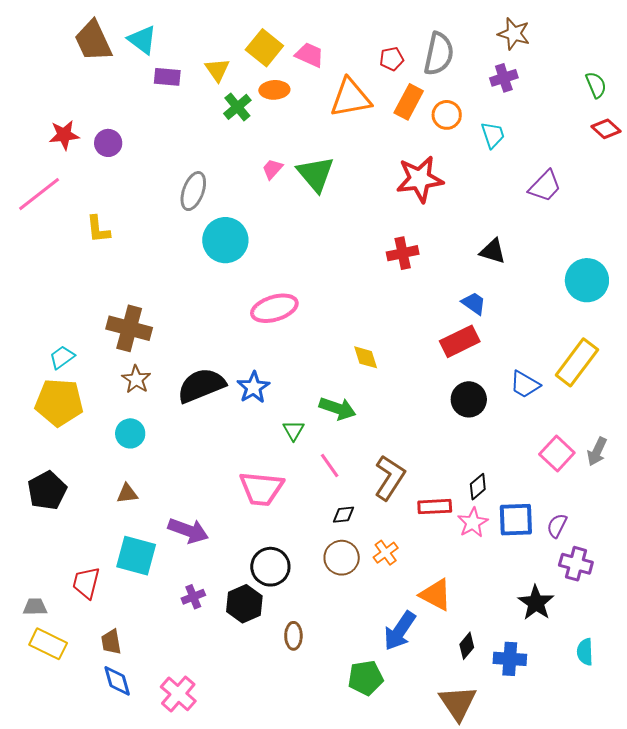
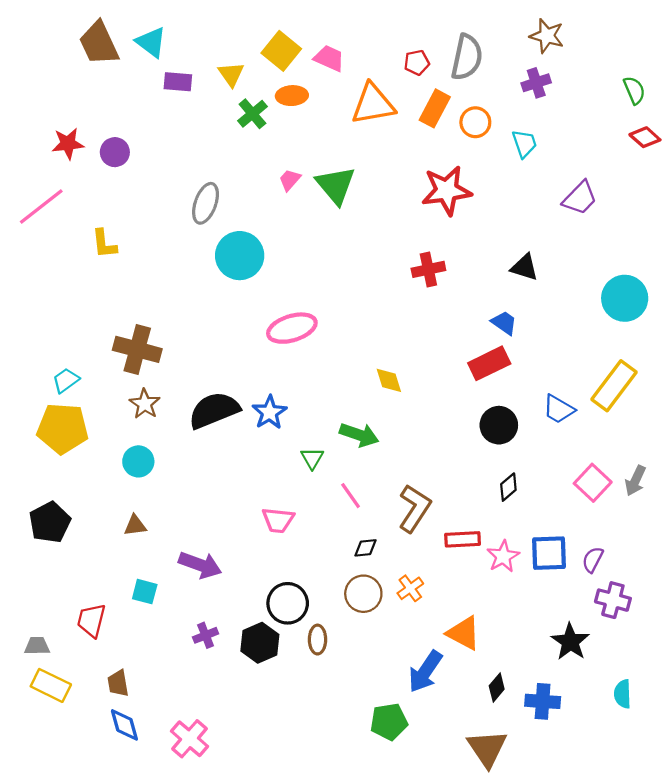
black diamond: (478, 487) -> (508, 487), moved
pink trapezoid: (261, 489) -> (278, 520), size x0.7
cyan square: (136, 556) -> (145, 592), size x0.6
brown ellipse: (293, 636) -> (318, 640), moved

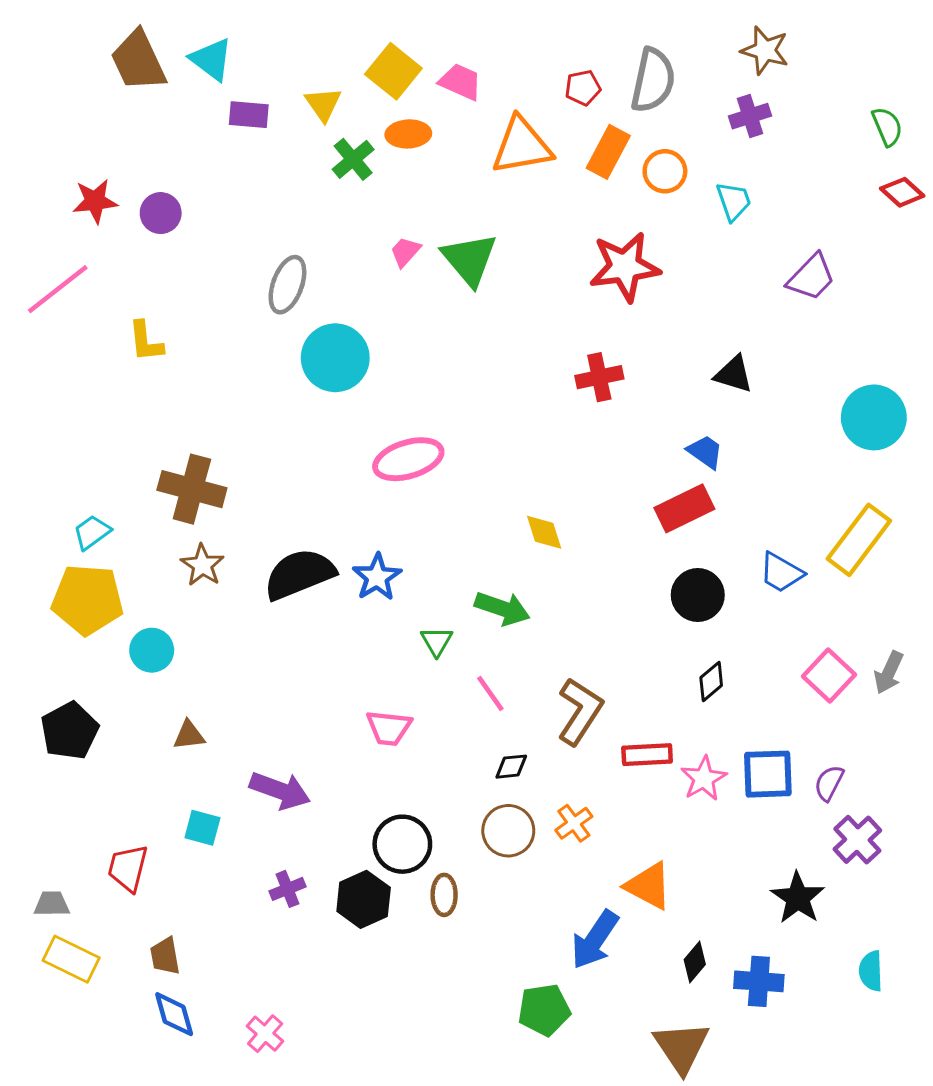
cyan circle: (138, 461) -> (152, 650), moved
purple cross: (613, 600) -> (857, 840), turned 32
pink cross: (190, 739) -> (265, 1034), size x0.7

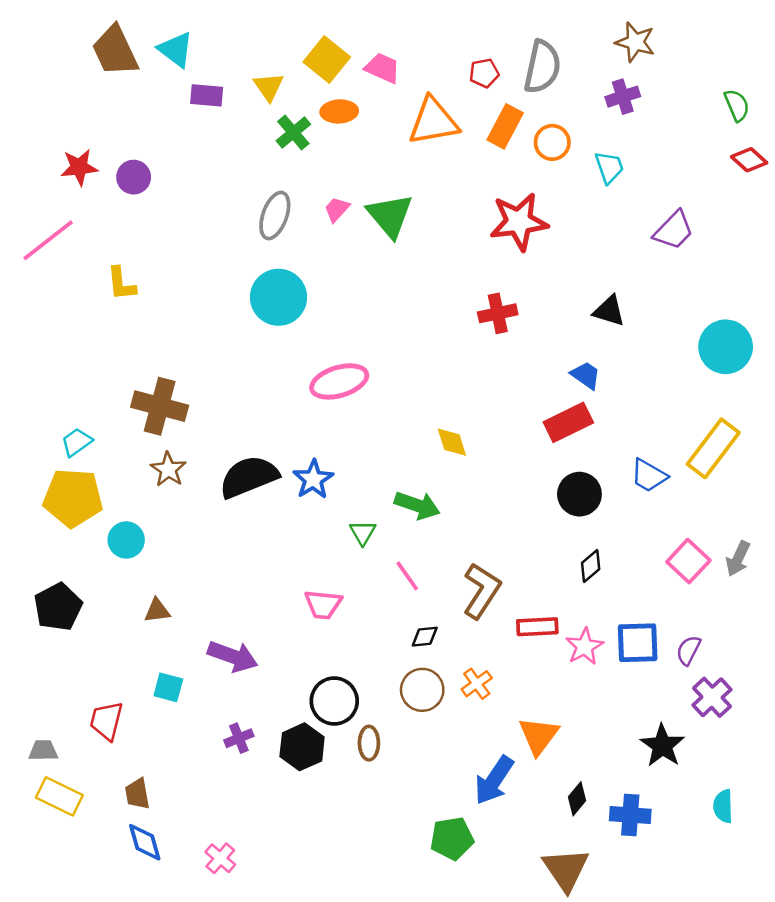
gray ellipse: (287, 285) -> (275, 215), moved
orange triangle: (649, 886) -> (539, 736), turned 39

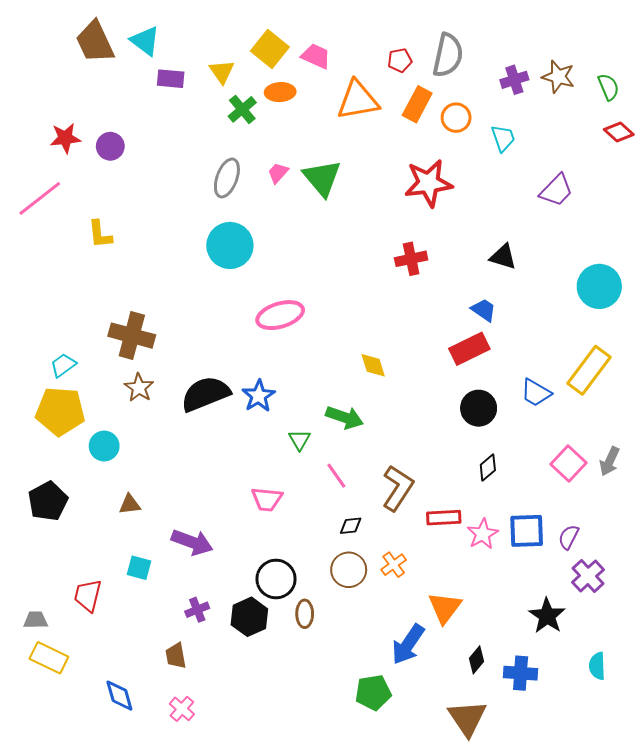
brown star: (635, 42) -> (558, 77), moved
brown trapezoid: (137, 794) -> (176, 656), moved

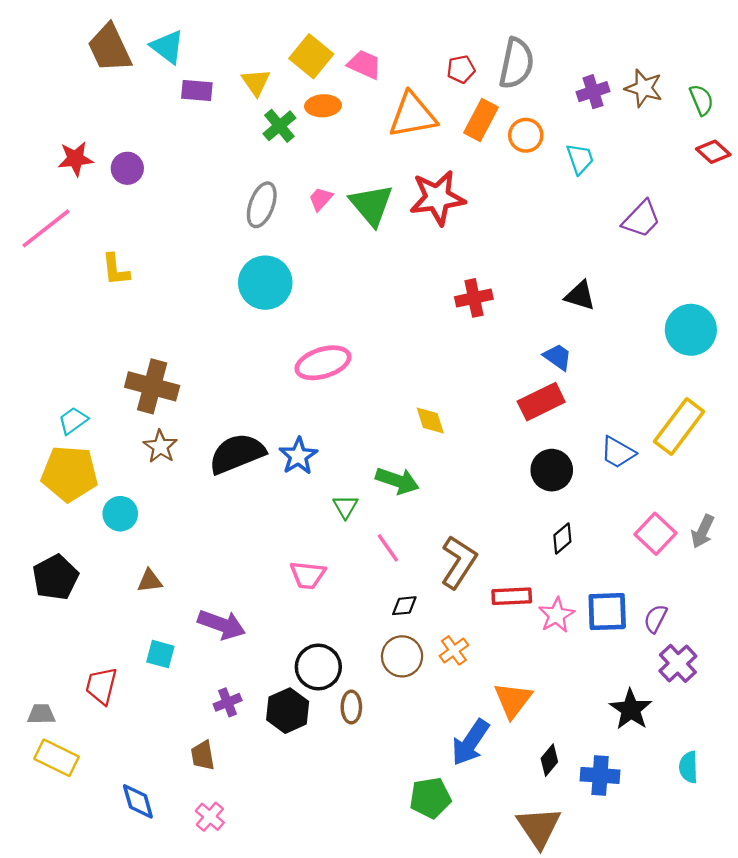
red star: (428, 183) -> (437, 198), moved

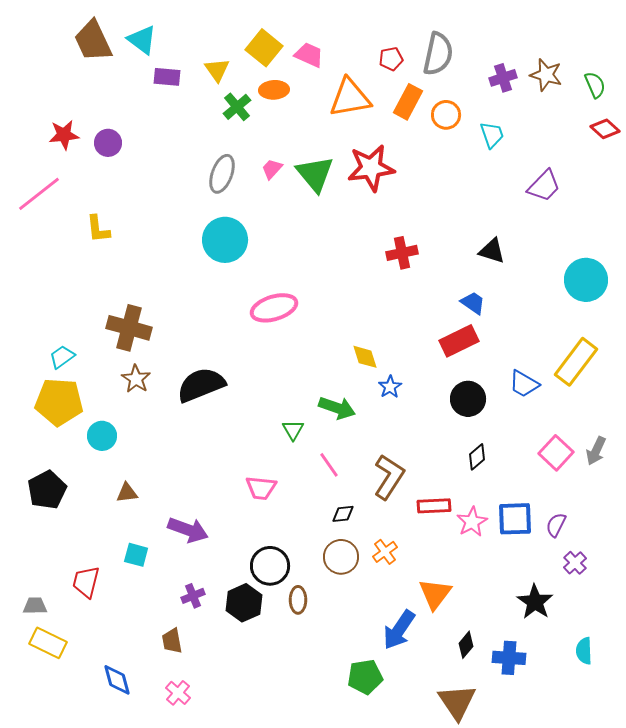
blue star: (298, 456) -> (390, 387), moved, size x0.7
purple cross: (678, 663) -> (575, 563), size x0.7

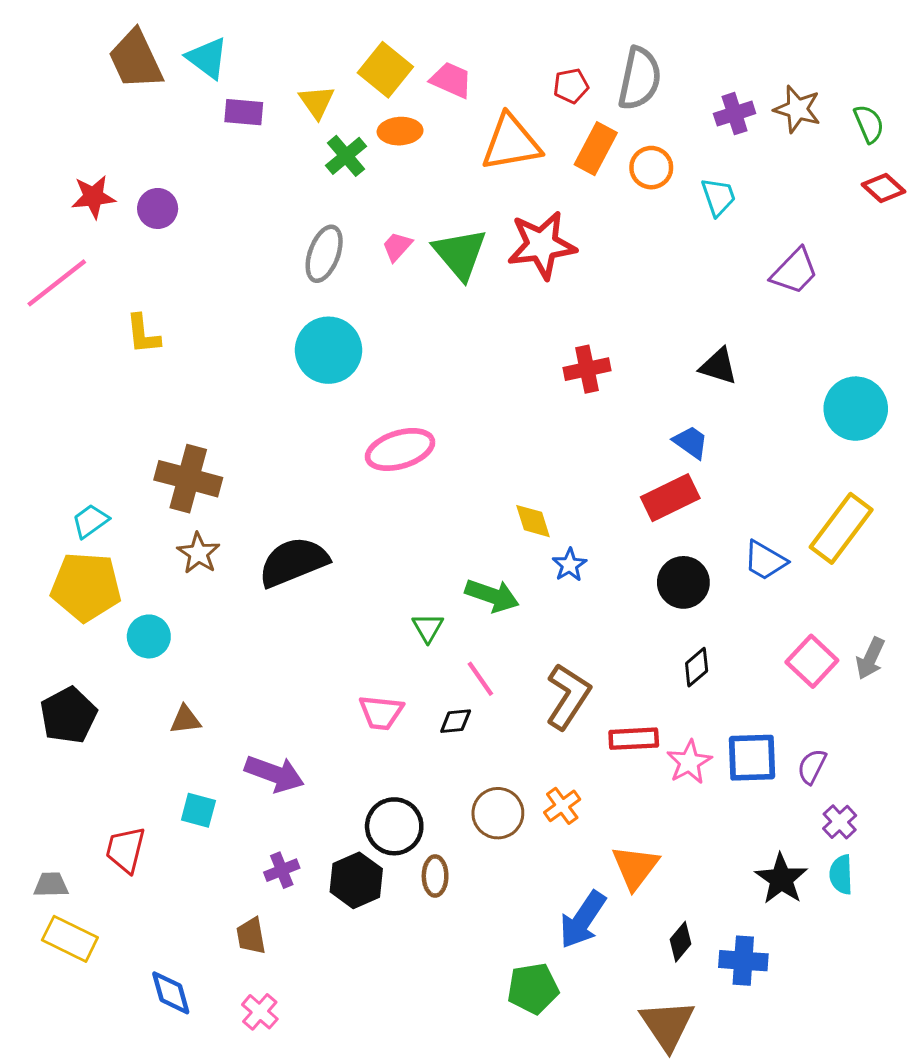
black diamond: (343, 514) -> (456, 721), moved
cyan semicircle: (584, 651) -> (841, 875), moved

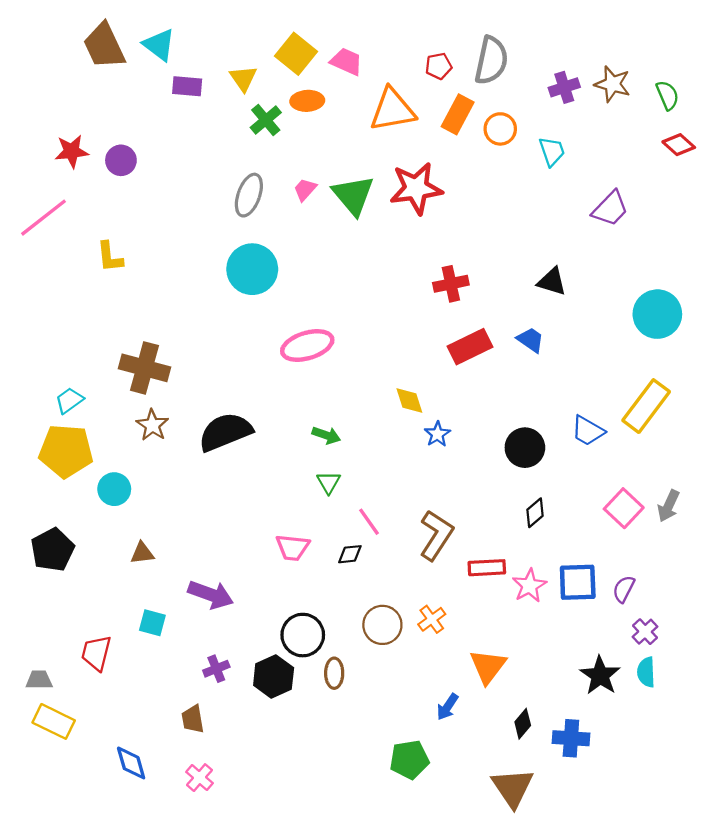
red rectangle: (670, 498) -> (470, 347), moved
green arrow: (492, 596) -> (326, 435), moved, size x0.7
blue arrow: (583, 920) -> (448, 707), size x0.6

